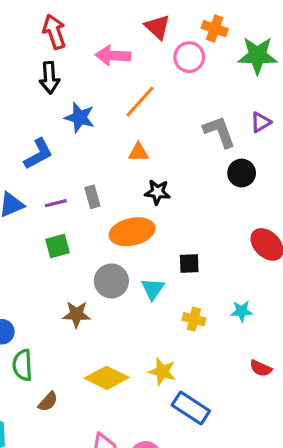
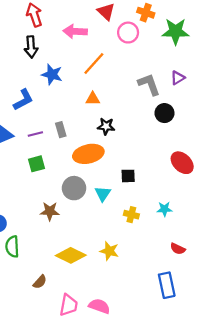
brown semicircle: (48, 402) -> (40, 282), moved
blue rectangle: (191, 408) -> (167, 285), moved, turned 45

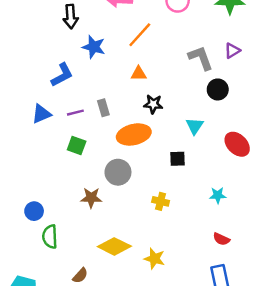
green square: (37, 164) -> (77, 145), turned 35
cyan triangle: (103, 194) -> (195, 126), moved
yellow cross: (131, 215) -> (161, 201), moved
red semicircle: (178, 249) -> (221, 239), moved
yellow star: (109, 251) -> (154, 259), moved

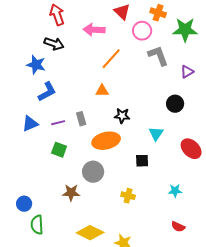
black arrow: (71, 17) -> (54, 44), turned -66
blue star: (94, 47) -> (36, 65), moved
gray L-shape: (201, 58) -> (158, 56), moved
orange triangle: (139, 74) -> (102, 91), moved

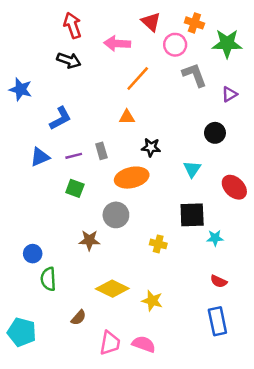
blue star: (36, 65) -> (21, 89), moved
black square: (142, 161) -> (192, 215), moved, size x1.6

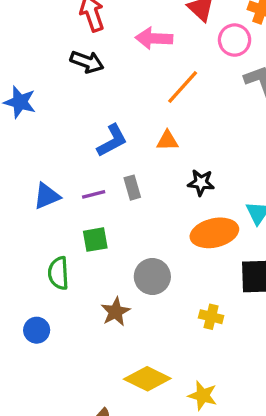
blue L-shape: (60, 118) -> (112, 141), moved
orange ellipse: (132, 178) -> (214, 233), moved
green square: (75, 188) -> (95, 240), turned -30
brown star: (89, 240) -> (115, 312), turned -30
green semicircle: (48, 279) -> (58, 273), moved

